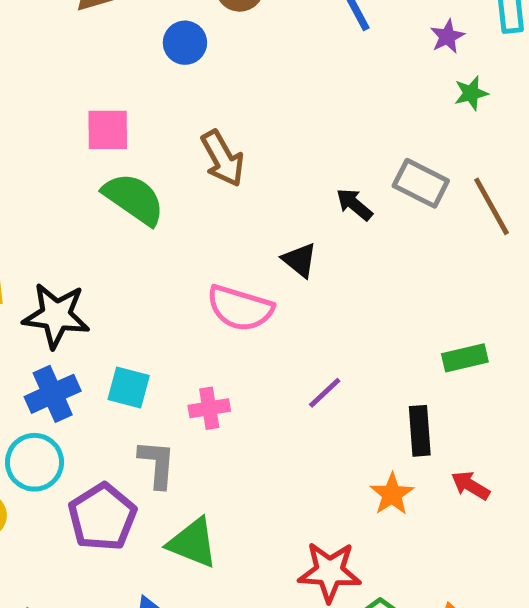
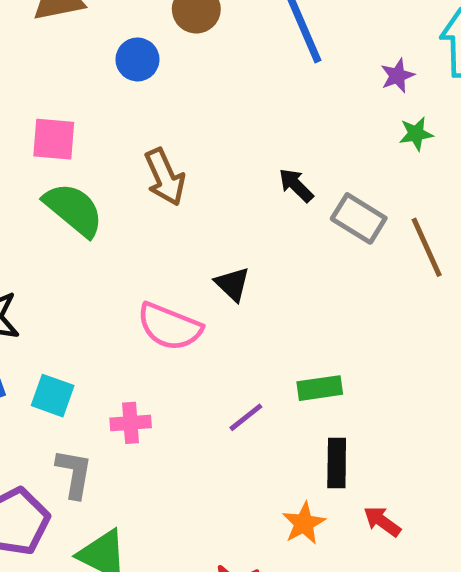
black arrow: (354, 204) -> (296, 185), moved
green rectangle: (465, 358) -> (320, 388), moved

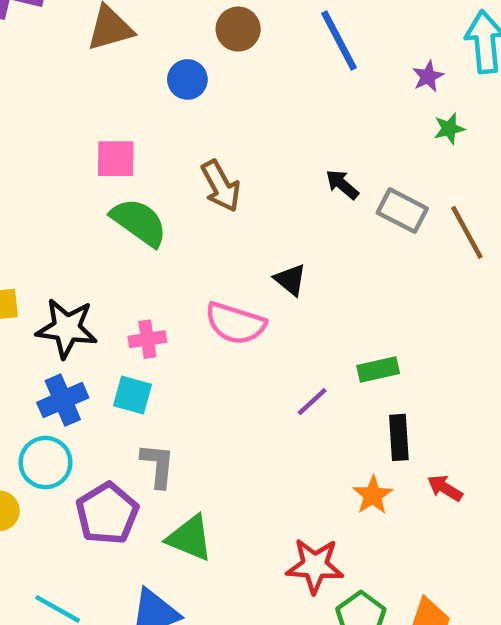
pink cross: (131, 423) -> (147, 339), moved

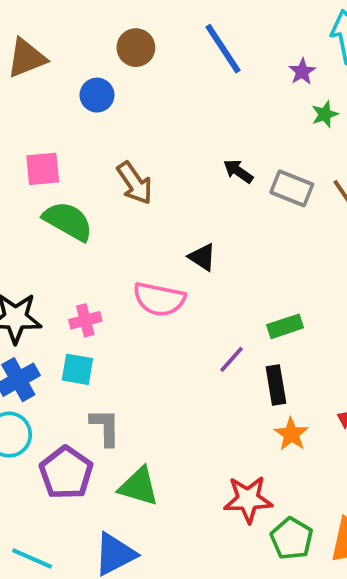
black rectangle: (399, 437) -> (276, 385), moved

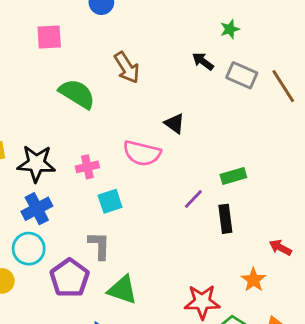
green star: (325, 114) -> (230, 29), moved
pink square: (43, 169) -> (49, 37), moved
cyan square: (77, 369) -> (110, 201), moved, turned -30
orange star: (291, 434) -> (254, 280), moved

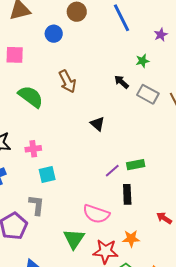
pink semicircle: (142, 153) -> (96, 214), moved
purple line: (193, 199) -> (112, 171), moved
orange star: (254, 280) -> (131, 239), moved, turned 30
green triangle: (122, 290) -> (74, 239), moved, turned 40

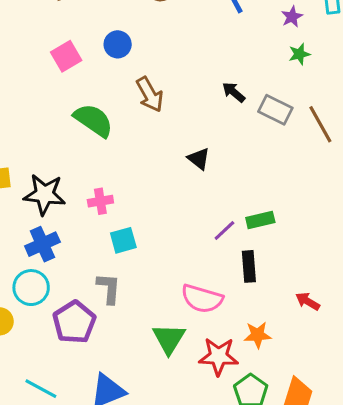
blue circle: (54, 34) -> (118, 44), moved
pink square: (15, 55) -> (66, 56), turned -30
green star: (143, 61) -> (299, 54), moved

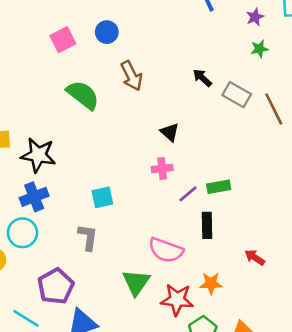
pink cross: (100, 201) -> (162, 168), moved
purple pentagon: (74, 322) -> (56, 286), moved

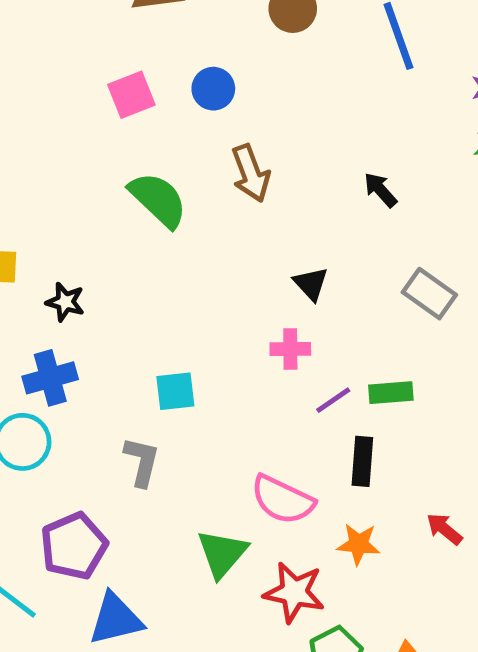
gray rectangle: (237, 95) -> (429, 294), moved
black star: (38, 155) -> (65, 302), size x0.6
orange star: (211, 283) -> (358, 544), moved

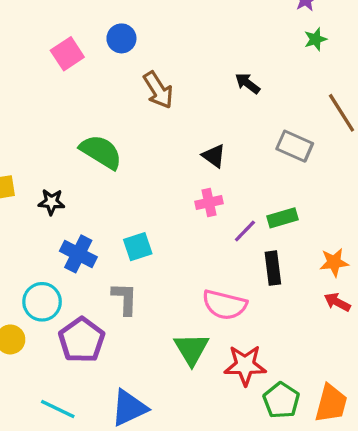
green semicircle: (158, 200) -> (101, 152), moved
blue cross: (50, 378) -> (78, 254), moved, turned -36
orange star: (358, 544) -> (334, 262), moved
purple pentagon: (74, 546) -> (82, 340), moved

